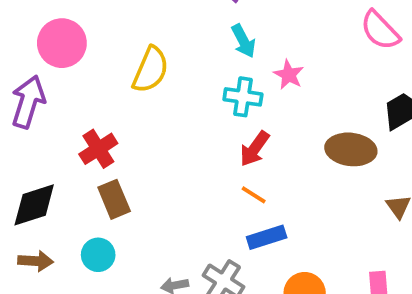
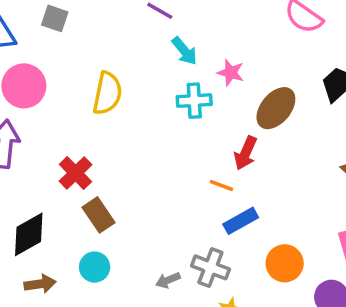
red arrow: (255, 149) -> (246, 153), moved
brown ellipse: (351, 149) -> (276, 108), moved, turned -45

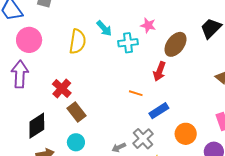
cyan arrow: (185, 51) -> (104, 28), moved
orange line: (221, 186) -> (136, 93), moved
gray cross: (210, 267) -> (143, 139), turned 30

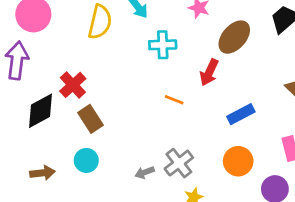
cyan cross: (128, 43) -> (163, 45), moved
blue rectangle: (159, 111) -> (241, 114), moved
black diamond: (37, 126) -> (41, 111), moved

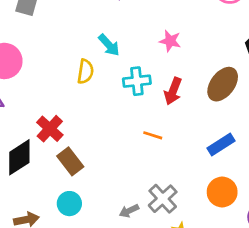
yellow semicircle: (100, 22) -> (85, 72), moved, size x0.7
brown ellipse: (234, 37) -> (223, 84), moved
red arrow: (209, 72) -> (173, 91), moved

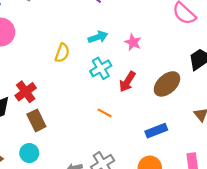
cyan arrow: (109, 45) -> (98, 37), moved, turned -78
cyan cross: (137, 81) -> (101, 68), turned -35

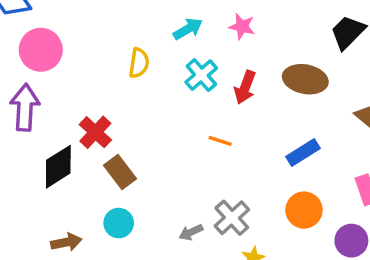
brown ellipse: (167, 84) -> (305, 79), turned 64

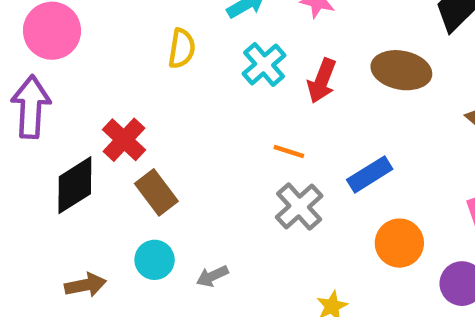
blue rectangle: (303, 152) -> (370, 174), moved
gray cross: (232, 218) -> (299, 206), moved
gray arrow: (191, 232) -> (212, 276), moved

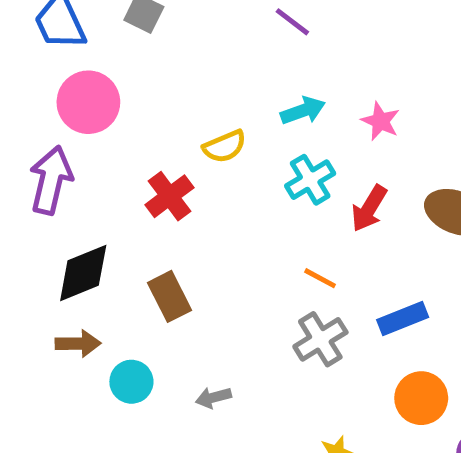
yellow semicircle: (182, 48) -> (225, 146), turned 48
red cross: (124, 140) -> (170, 196), moved
cyan circle: (155, 260) -> (131, 382), moved
brown arrow: (85, 285) -> (78, 344), moved

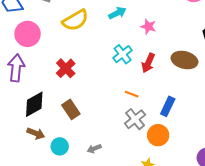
cyan arrow: (303, 111) -> (117, 13), moved
yellow semicircle: (225, 146) -> (75, 20), moved, size x1.5
blue rectangle: (403, 318) -> (168, 106), turned -36
brown arrow: (78, 344) -> (36, 133), turned 30
orange circle: (421, 398) -> (158, 135), moved

